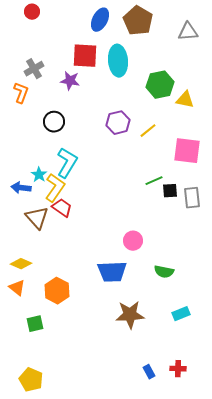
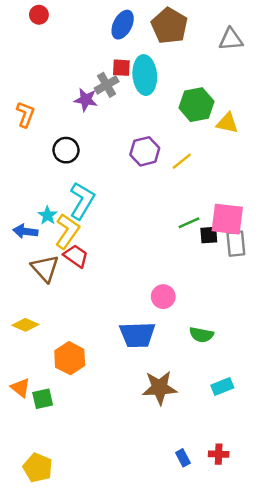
red square: (85, 56) -> (121, 68), moved, size x0.6
gray cross: (34, 69) -> (107, 85), moved
pink square: (187, 151) -> (227, 219), moved
orange triangle: (17, 288) -> (20, 388), moved

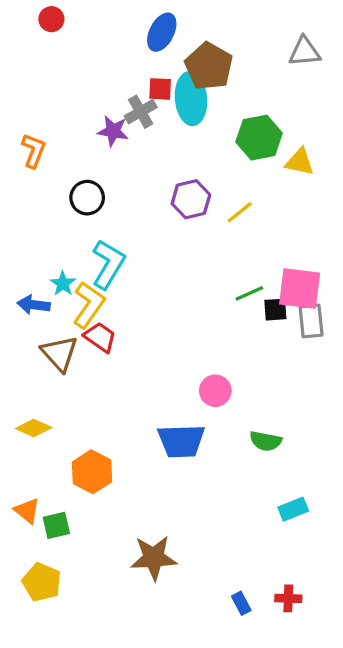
brown pentagon: (169, 26) -> (209, 66), moved
brown star: (160, 388) -> (154, 558), moved
yellow pentagon: (38, 468) -> (42, 582), moved

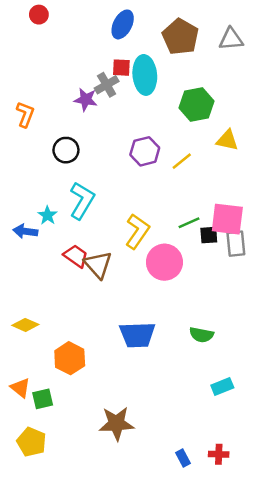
brown pentagon: (209, 66) -> (180, 37), moved
yellow triangle: (300, 162) -> (227, 140), moved
yellow L-shape: (89, 305) -> (137, 231), moved
brown triangle: (60, 353) -> (98, 265), moved
pink circle: (215, 391) -> (164, 262), moved, size x1.5

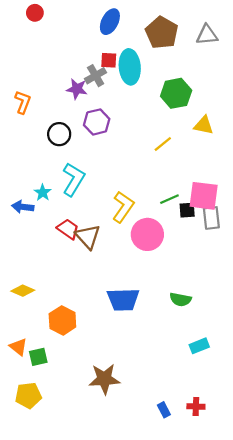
purple hexagon: (145, 151) -> (97, 122), moved
yellow pentagon: (31, 442) -> (28, 395), turned -30

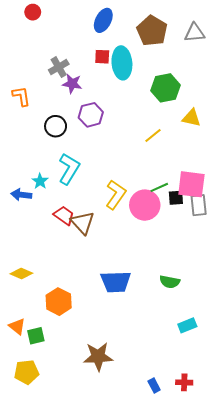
gray cross: (96, 76) -> (59, 67), moved
orange L-shape: (23, 102) -> (21, 96), turned -30
pink circle: (147, 234) -> (145, 205), moved

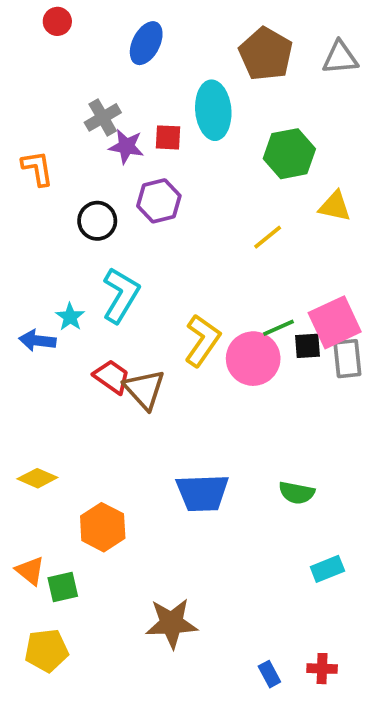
blue ellipse: (103, 20) -> (146, 43), moved
red square: (102, 57) -> (168, 137), moved
pink square: (191, 184) -> (335, 322), turned -32

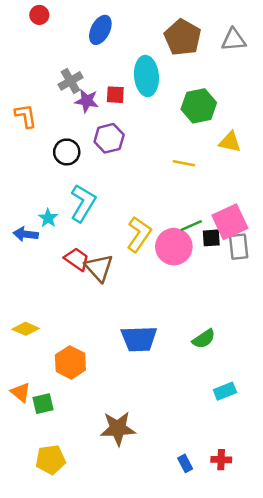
yellow line: (268, 237) -> (184, 163), turned 50
green semicircle: (297, 493) -> (204, 339), turned -45
yellow pentagon: (46, 650) -> (51, 460), moved

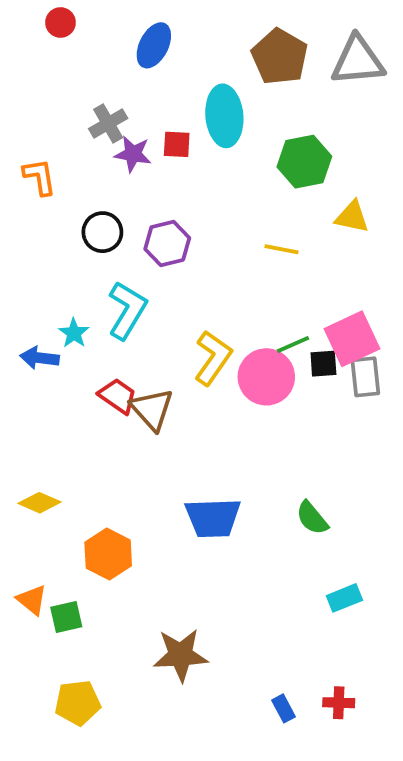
gray triangle: (234, 40) -> (358, 61), size x1.4
purple hexagon: (109, 138) -> (167, 244), moved
green semicircle: (204, 339) -> (312, 518), turned 85

